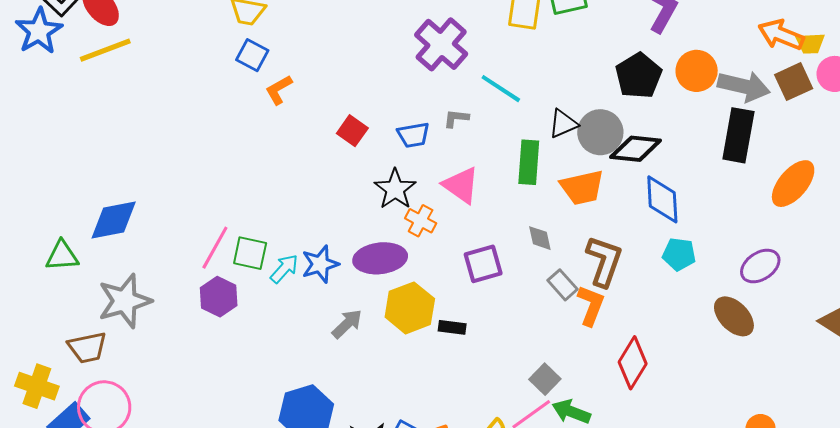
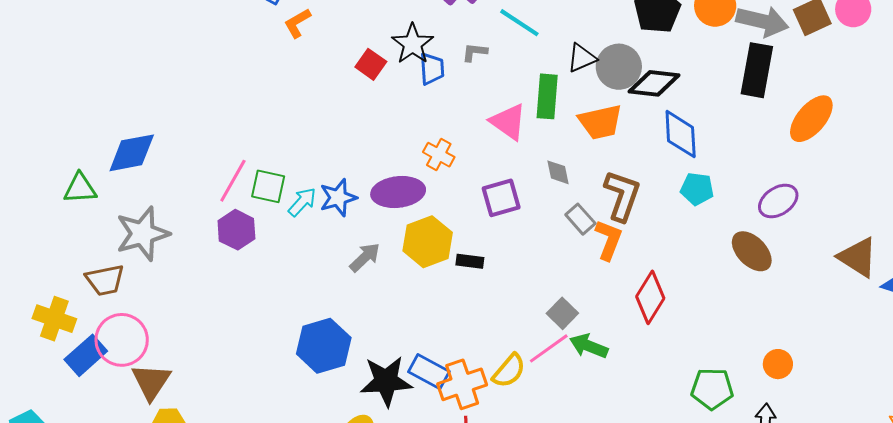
blue trapezoid: (413, 135) -> (432, 69), turned -84
pink triangle: (461, 185) -> (508, 122), moved
black star: (395, 189) -> (413, 44), moved

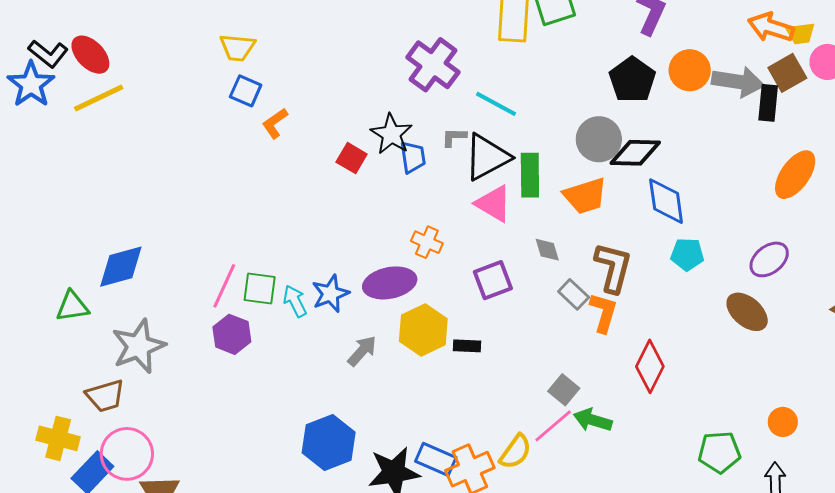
black triangle: (582, 58) -> (487, 157), moved, size x1.6
black rectangle: (757, 70) -> (768, 103), moved, size x0.7
cyan arrow: (302, 202) -> (295, 301), turned -64

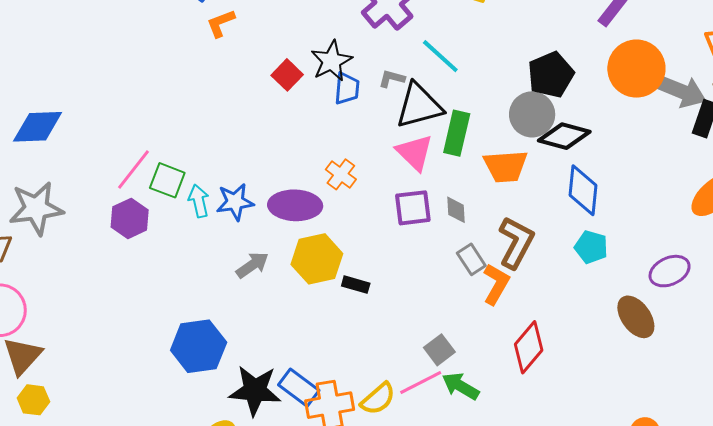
orange circle: (690, 70) -> (636, 69), size x1.4
black pentagon: (632, 80) -> (551, 75), moved
purple square: (493, 280) -> (413, 208), moved

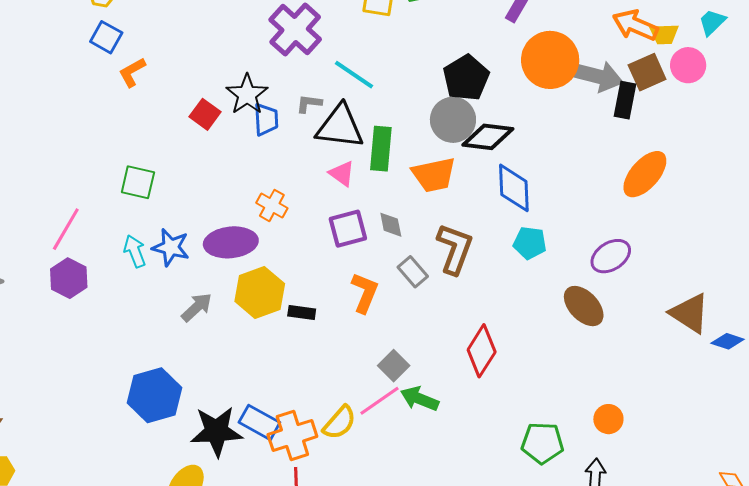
black triangle: (419, 106) -> (340, 127), turned 30
pink triangle: (415, 152) -> (342, 174), size x0.7
green square: (167, 180) -> (138, 182), moved
blue star: (235, 202) -> (171, 247), turned 30
orange L-shape: (496, 284) -> (365, 293), moved

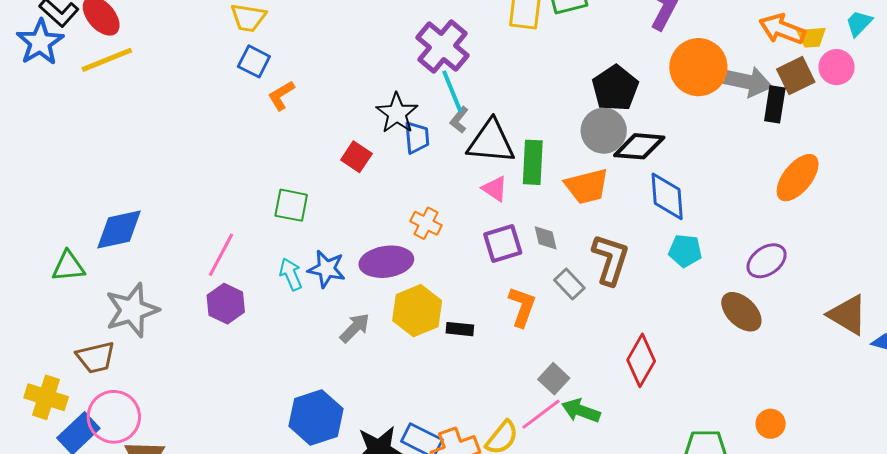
cyan line: (354, 75) -> (452, 91), moved, turned 36
gray L-shape: (309, 104) -> (459, 120), turned -56
red square: (205, 114) -> (356, 157), moved

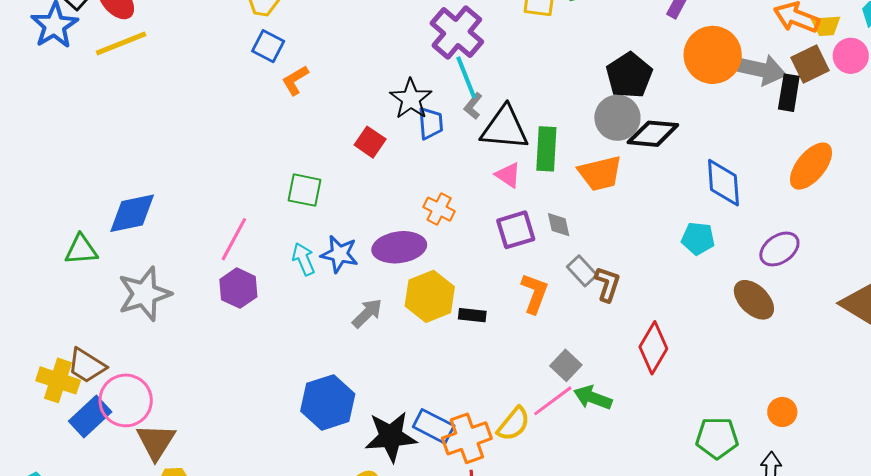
blue diamond: (667, 196) -> (723, 183), moved
brown L-shape: (610, 259) -> (607, 284), moved, size x0.7
brown trapezoid: (96, 357) -> (87, 366), moved, turned 45

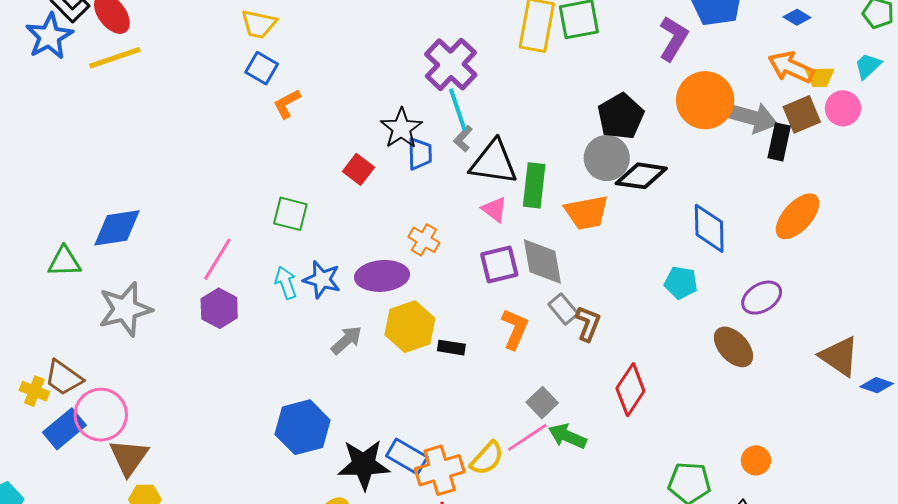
gray diamond: (559, 225) -> (542, 262), size x1.8
yellow cross: (58, 380) -> (34, 391), size x0.7

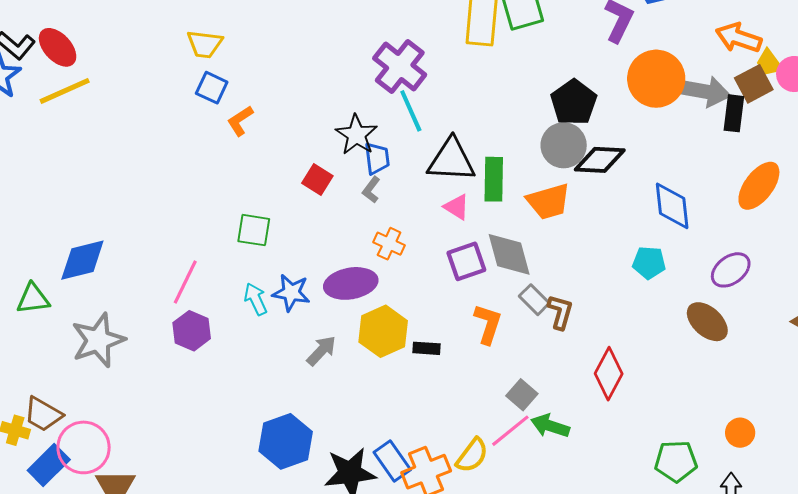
yellow trapezoid: (820, 77) -> (769, 63), moved, turned 60
gray L-shape: (463, 139) -> (371, 190), moved
blue rectangle: (407, 457) -> (392, 461), turned 30

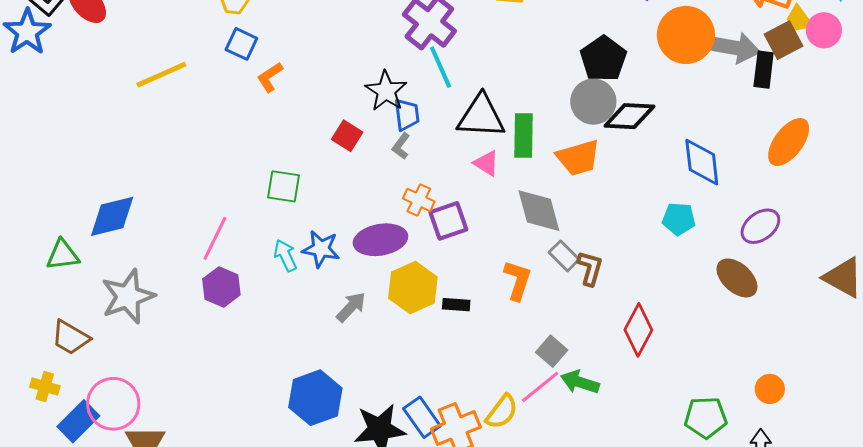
yellow line: (65, 91) -> (161, 75), moved
purple square: (466, 261) -> (448, 221), moved
brown trapezoid: (43, 414) -> (71, 338), moved

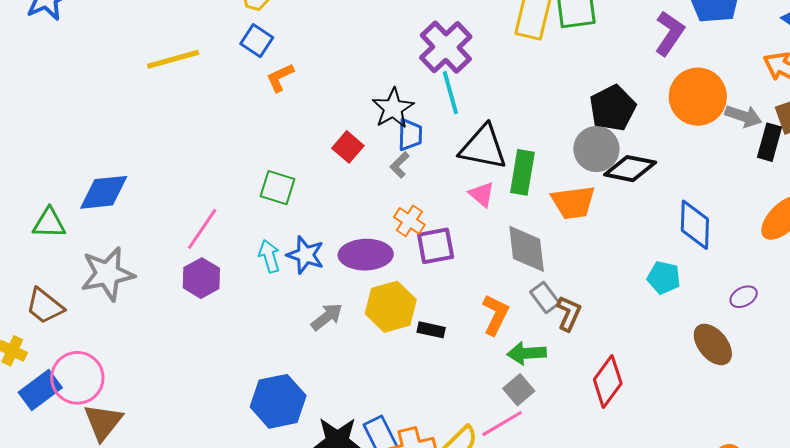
gray arrow: (734, 48) -> (743, 116), size x0.7
purple ellipse: (760, 226) -> (744, 297), size x0.7
green arrow: (580, 382) -> (527, 353), moved, turned -30

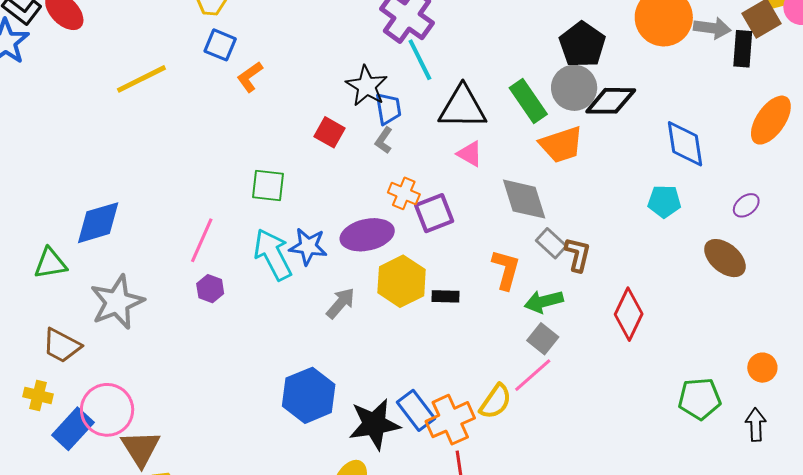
green rectangle: (522, 172) -> (528, 101), moved, turned -33
cyan arrow: (269, 256) -> (273, 254), size x1.6
purple hexagon: (201, 278) -> (210, 289), size x0.7

